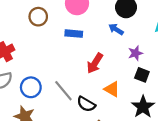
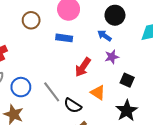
purple star: (135, 53) -> (112, 57), moved

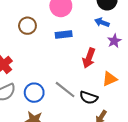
orange triangle: (98, 93) -> (110, 79), turned -42

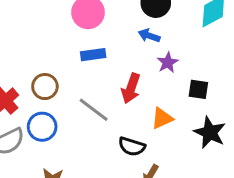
brown circle: (27, 26) -> (45, 87), moved
gray line: (65, 90) -> (94, 110), moved
blue circle: (34, 93) -> (42, 127), moved

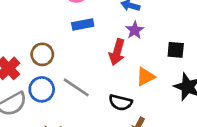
purple star: (168, 62) -> (135, 30), moved
gray line: (94, 110) -> (76, 87), moved

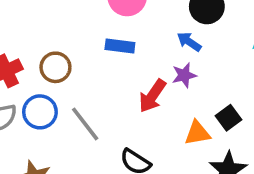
black square: (176, 50) -> (228, 118), turned 30
orange triangle: (145, 77) -> (197, 133), moved

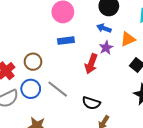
orange triangle: (197, 133) -> (128, 39), moved

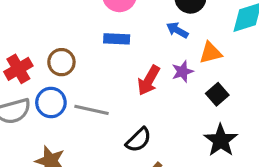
purple star: (106, 48) -> (182, 72), moved
gray line: (58, 89) -> (92, 110), turned -35
black semicircle: (91, 103) -> (139, 140), turned -72

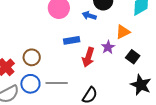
blue arrow: (177, 30) -> (89, 16), moved
blue rectangle: (117, 39) -> (72, 40), moved

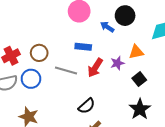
gray line: (57, 83) -> (66, 71), moved

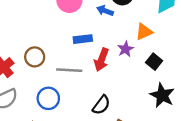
blue circle: (31, 79) -> (48, 98), moved

